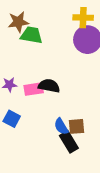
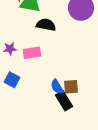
black semicircle: (49, 86) -> (46, 25), moved

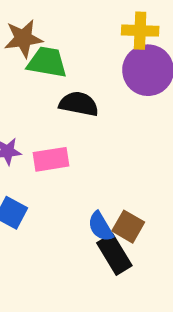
brown square: (71, 87) -> (128, 227), turned 35

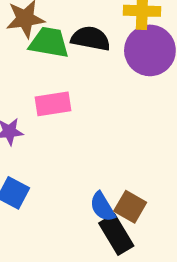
black semicircle: (79, 104) -> (91, 39), moved
pink rectangle: (51, 159) -> (53, 104), moved

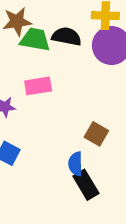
blue semicircle: (102, 207) -> (75, 164), turned 30
brown square: (130, 207) -> (96, 134), moved

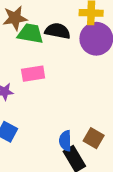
brown square: (96, 134) -> (94, 138), moved

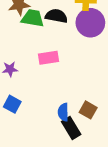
pink rectangle: (33, 74) -> (48, 58), moved

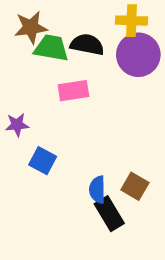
pink rectangle: (48, 58) -> (73, 91), moved
blue square: (12, 104) -> (43, 161), moved

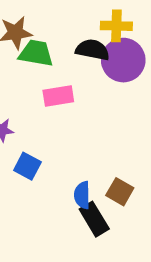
black semicircle: (87, 45) -> (92, 50), moved

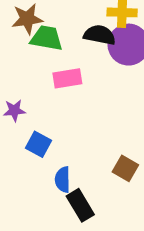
blue semicircle: (82, 195) -> (63, 180), moved
black rectangle: (94, 219) -> (80, 205), moved

